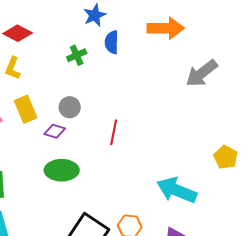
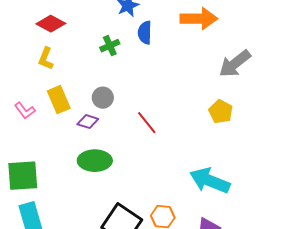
red line: (114, 132) -> (147, 123), turned -50
yellow pentagon: (226, 157) -> (221, 112), moved

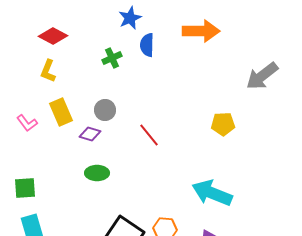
gray arrow: (235, 64) -> (262, 76), moved
yellow pentagon: (221, 112) -> (223, 124), turned -30
green ellipse: (95, 161) -> (97, 173), size x0.7
green square: (23, 176) -> (25, 188), size x0.7

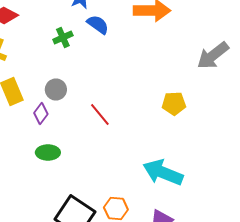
blue semicircle: (147, 45) -> (98, 24), turned 125
purple diamond: (90, 134) -> (41, 114), turned -70

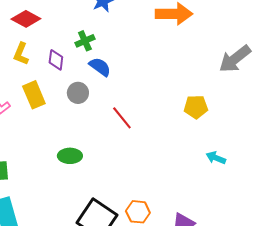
blue semicircle: (98, 24) -> (100, 67), moved
purple diamond: (41, 114) -> (56, 60), moved, turned -30
cyan arrow: (163, 172) -> (216, 158), moved, size x0.5

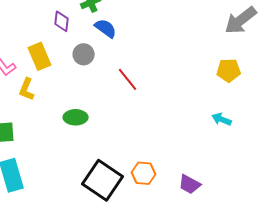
yellow L-shape: (21, 54) -> (27, 89), moved
yellow pentagon: (196, 107) -> (229, 70), moved

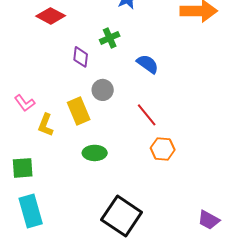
blue semicircle: (106, 28) -> (148, 64), moved
yellow rectangle: (40, 56) -> (79, 111), moved
orange hexagon: (144, 173) -> (163, 149), moved

